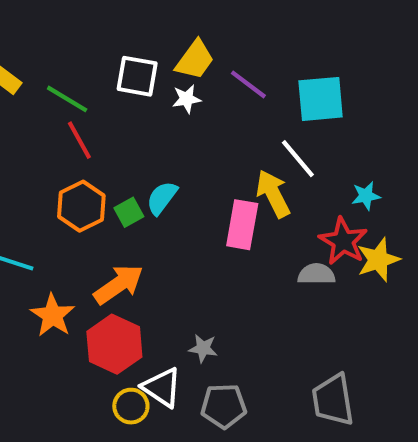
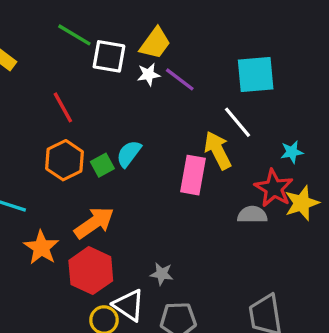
purple line: (248, 84) -> (180, 79), moved
green line: (67, 99) -> (74, 35), moved

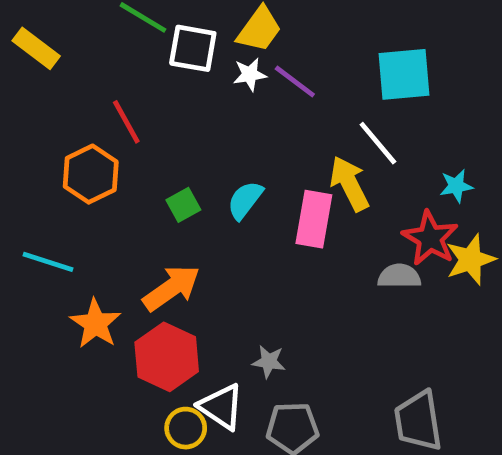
cyan semicircle: (129, 154) -> (245, 200), moved
orange hexagon: (64, 160) -> (91, 174), moved

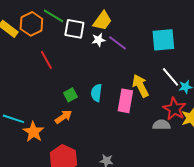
white line: (378, 143) -> (170, 77), moved
orange hexagon: (91, 174) -> (31, 24), moved
cyan semicircle: (245, 200) -> (96, 93), turned -30
orange arrow: (171, 288) -> (63, 117), moved, size x0.7
orange star: (95, 324) -> (33, 132), moved

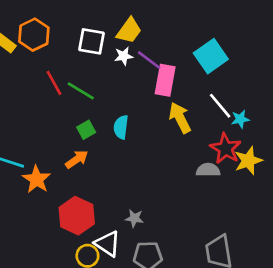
green line: (53, 16) -> (81, 91), moved
cyan square: (163, 40) -> (211, 56), turned -30
pink rectangle: (125, 101) -> (165, 80), moved

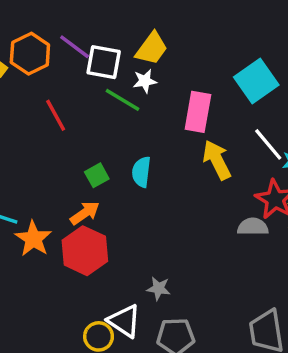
purple line: (149, 60) -> (75, 47), moved
green line: (81, 91) -> (123, 100), moved
red hexagon: (77, 216) -> (85, 251), moved

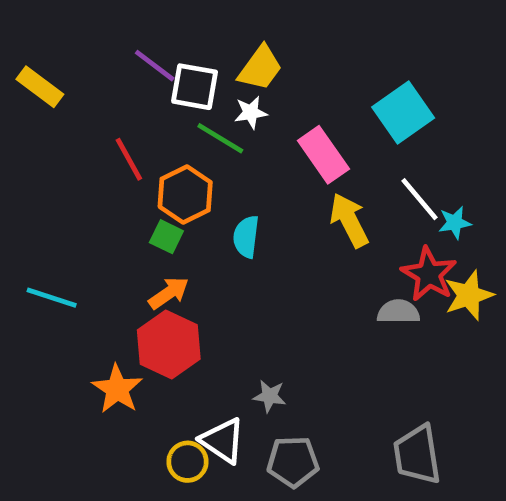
orange hexagon: (30, 54) -> (185, 195), moved
pink rectangle: (198, 112) -> (323, 155), turned -45
green square: (97, 175) -> (166, 237), moved, turned -35
orange star: (33, 239) -> (117, 389), moved

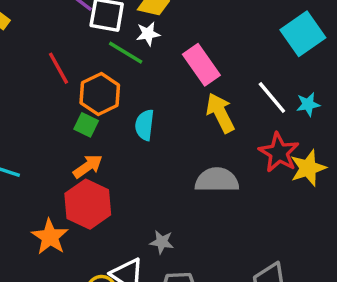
cyan square: (403, 112) -> (303, 34), moved
cyan star: (455, 223) -> (308, 104), moved
gray semicircle: (398, 312) -> (217, 180), moved, size x1.4

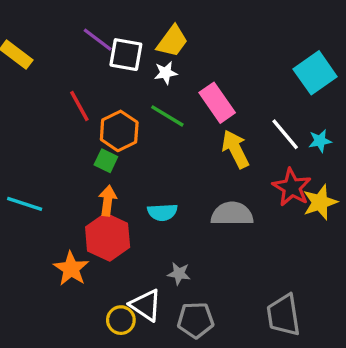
green line: (126, 53) -> (167, 116), moved
cyan semicircle: (145, 125) -> (162, 212), moved, turned -100
orange arrow: (88, 166) -> (108, 201), turned -48

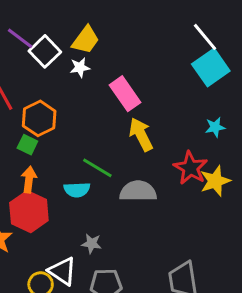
white square: (126, 55) -> (45, 51), turned 36
green line: (167, 116) -> (97, 168), moved
white line: (285, 134) -> (205, 37), moved

